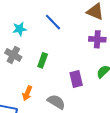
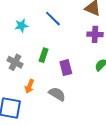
gray cross: (13, 55) -> (15, 62), moved
purple rectangle: (76, 79) -> (66, 68), moved

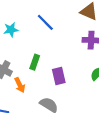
orange arrow: (29, 86) -> (20, 85), moved, turned -48

